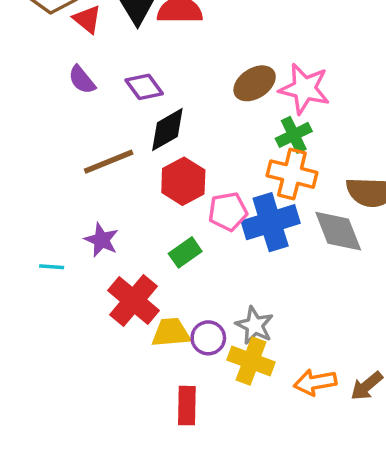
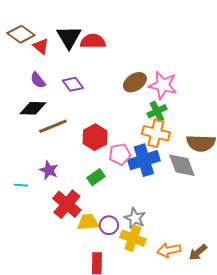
black diamond: (167, 130) -> (33, 108), moved, turned 32

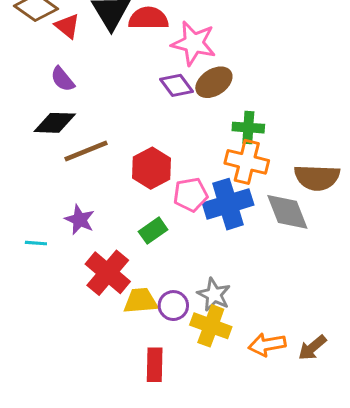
purple diamond: (73, 84) -> (176, 85), moved
pink star: (163, 85) -> (194, 43), moved
green cross: (157, 111) -> (248, 128), turned 30

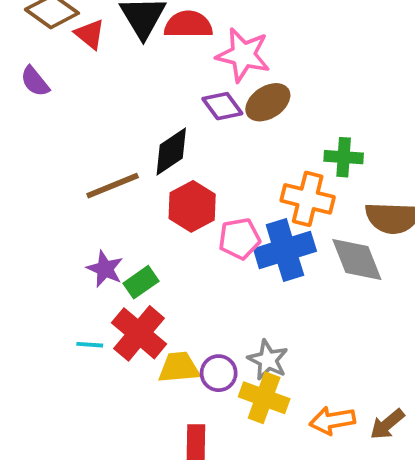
purple semicircle: (63, 79) -> (35, 81), moved
black diamond: (55, 123) -> (171, 152), moved, turned -36
green cross: (248, 128) -> (344, 157), moved
green rectangle: (153, 231) -> (141, 282), moved
cyan line: (36, 243) -> (90, 345), moved

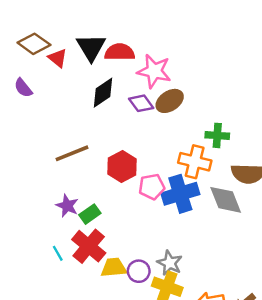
black diamond: (171, 152) -> (103, 93), moved
cyan line: (90, 345) -> (58, 253), turned 56

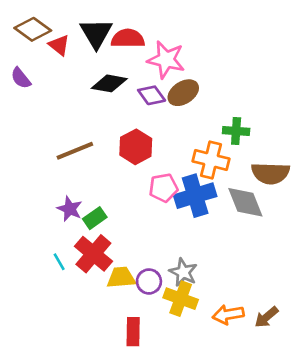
black diamond: (103, 93) -> (109, 83), turned 44
red hexagon: (122, 166) -> (136, 147), moved

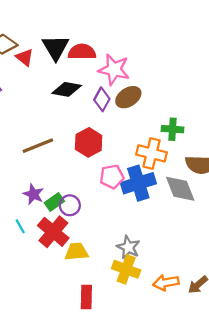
purple diamond: (152, 95) -> (102, 99), turned 65
cyan line: (59, 262) -> (20, 226), moved
purple circle: (149, 281) -> (70, 205), moved

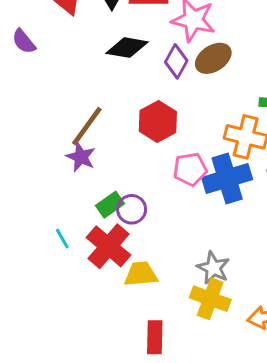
brown line: (38, 146) -> (87, 126), turned -32
purple star: (33, 194) -> (81, 157), moved

